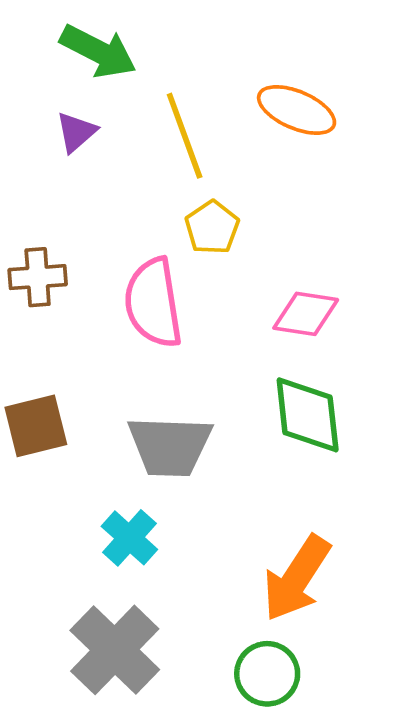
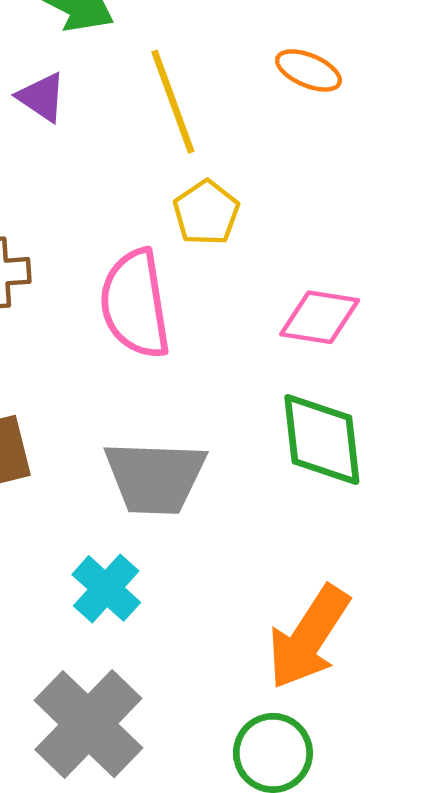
orange ellipse: (297, 110) -> (309, 70), size x0.7
purple triangle: (76, 132) -> (42, 97), turned -45

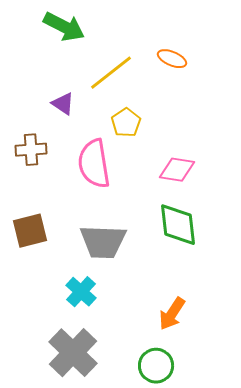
purple triangle: (42, 97) -> (63, 104), moved
yellow line: (173, 102) -> (111, 73), turned 72
orange arrow: (309, 637) -> (172, 314), size x0.7

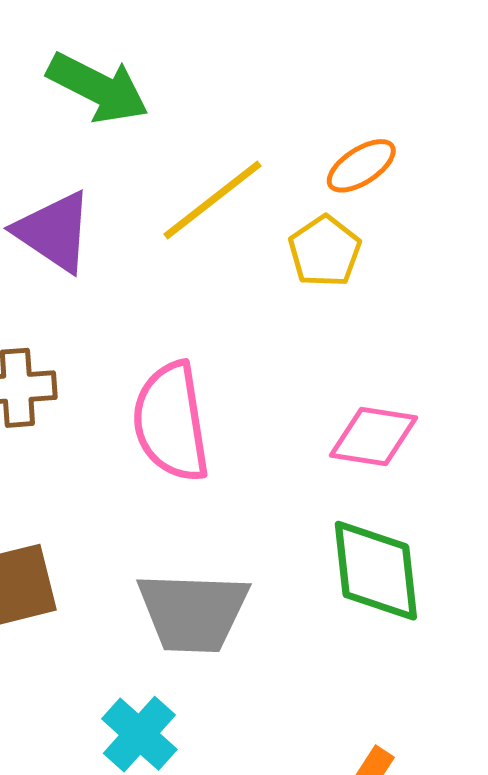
orange ellipse: (172, 59) -> (361, 166), turned -56
purple triangle: (63, 104) -> (54, 232), moved, size x1.5
yellow pentagon: (126, 123) -> (325, 251), moved

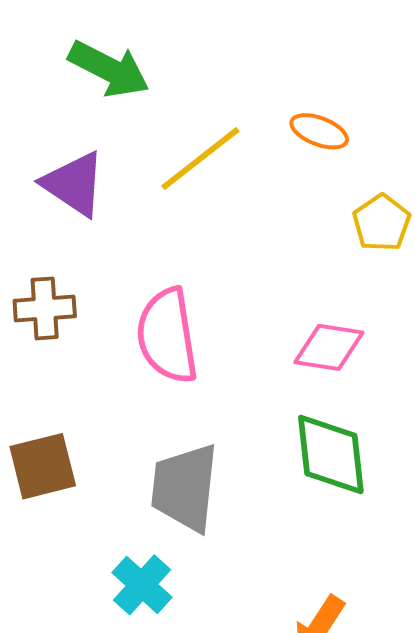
orange ellipse: (361, 166) -> (319, 131), turned 54
yellow pentagon: (325, 251) -> (381, 223), moved
gray trapezoid: (193, 612) -> (185, 488), turned 94

